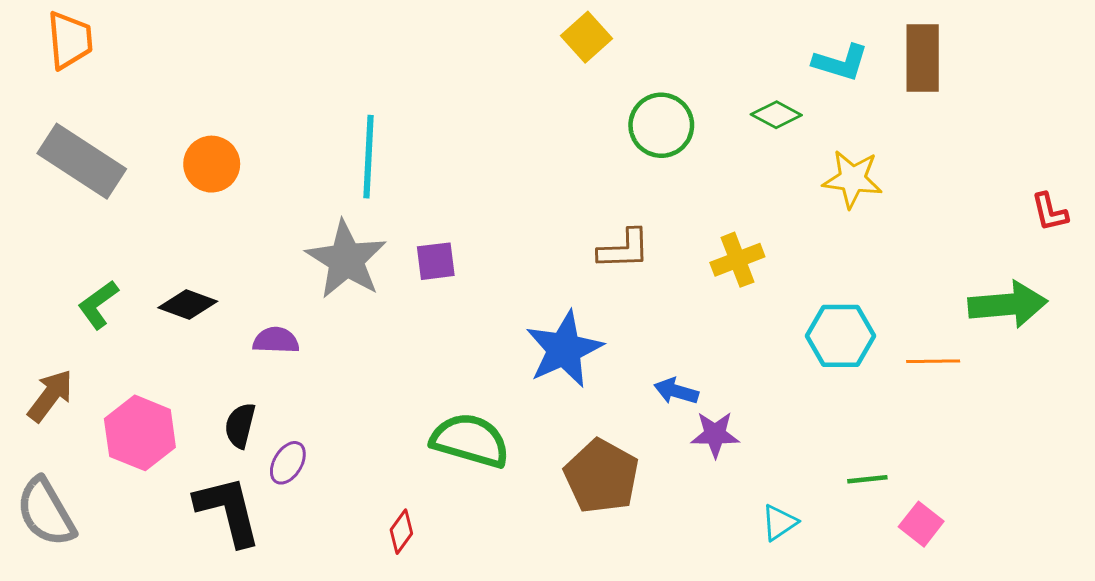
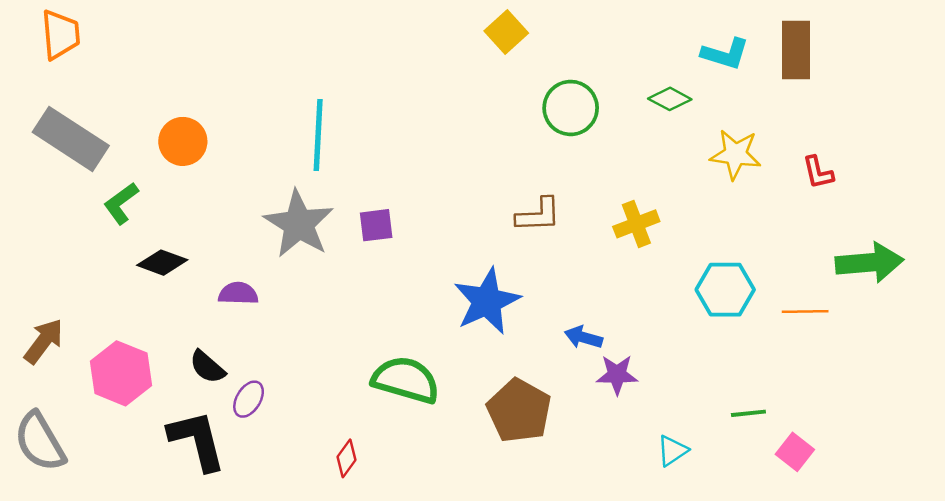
red L-shape: (1050, 212) -> (818, 172), moved
green L-shape: (98, 304) -> (121, 203), moved
black semicircle: (240, 425) -> (207, 367), turned -63

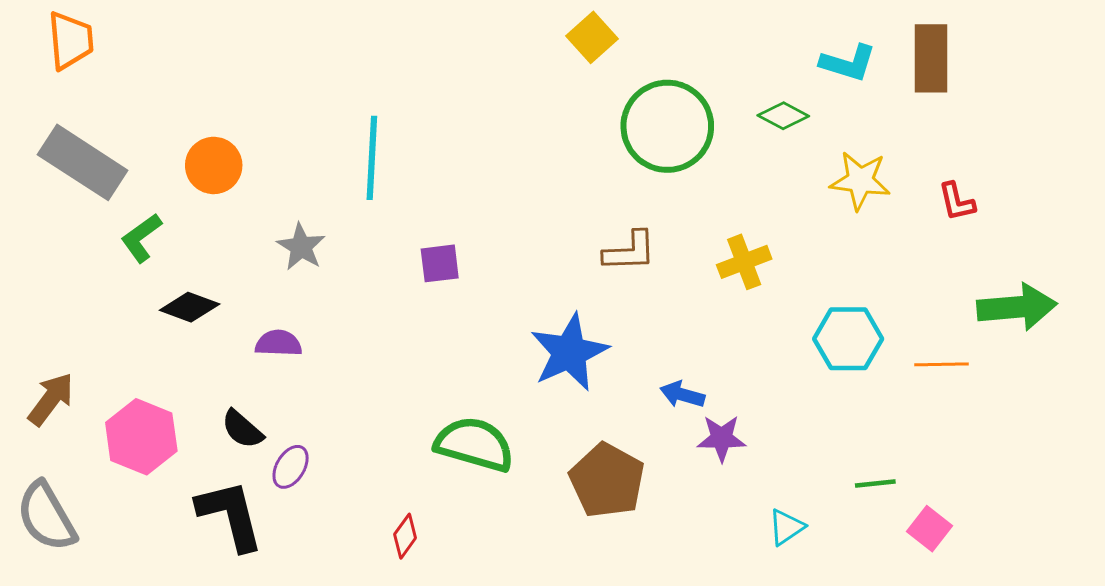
green circle: (571, 108) -> (667, 126), size x1.4
gray star: (299, 224) -> (301, 247), moved, size x0.6

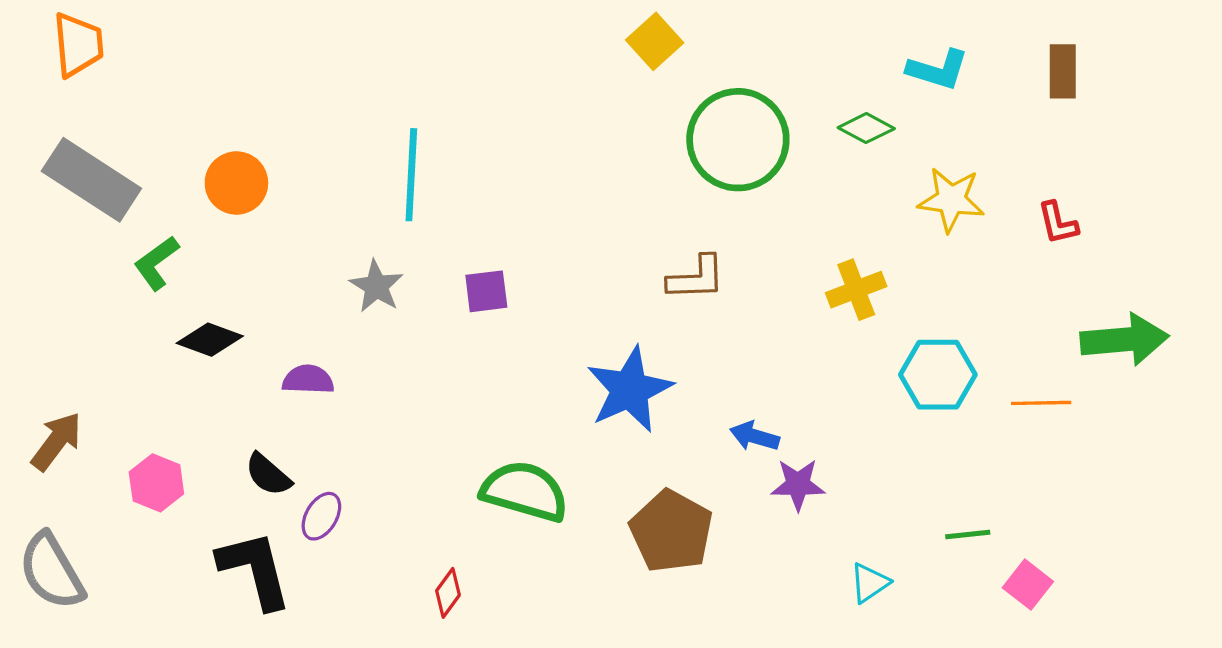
brown rectangle: (931, 58) -> (1063, 71), moved, size x0.7
gray star: (301, 247) -> (376, 286), moved
yellow cross: (744, 262) -> (856, 290), moved
pink hexagon: (141, 437) -> (156, 483), size x0.7

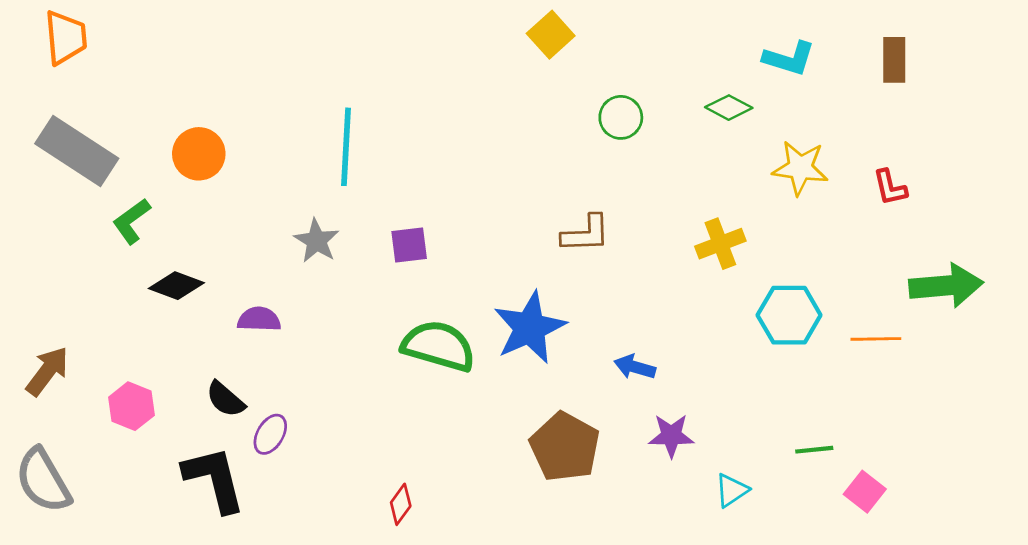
green circle: (738, 140) -> (621, 117), size x0.5
purple star: (798, 485) -> (671, 436), moved
green semicircle: (525, 491) -> (439, 346), moved
red diamond: (448, 593) -> (401, 504), moved

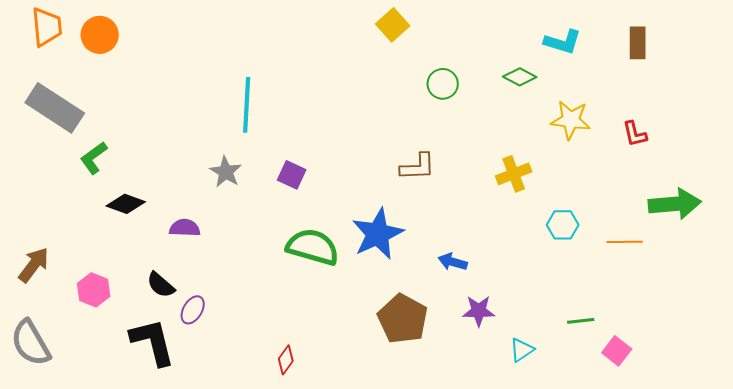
orange circle: (199, 154) -> (100, 35), moved
purple square: (409, 245) -> (292, 175), turned 32
cyan hexagon: (789, 315) -> (563, 225), size x0.7

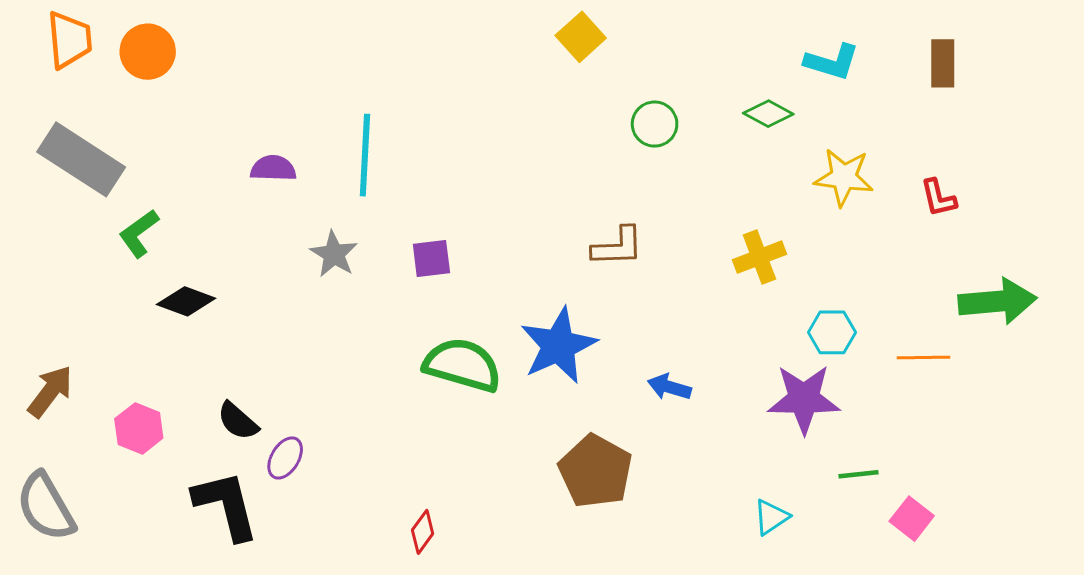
purple square: (292, 175) -> (431, 258), turned -32
purple semicircle: (185, 228) -> (273, 168), moved
purple star: (479, 311) -> (804, 399), moved, size x1.5

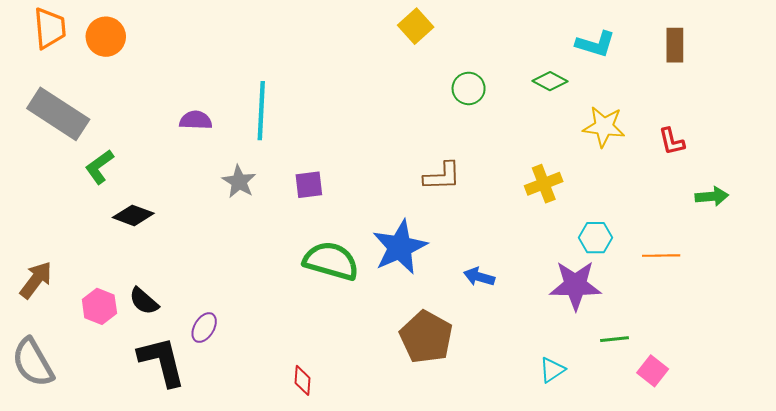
green arrow: (997, 301) -> (712, 196), moved, size x0.6
black semicircle: (238, 421) -> (144, 301), moved
red diamond: (423, 532) -> (303, 380), turned -32

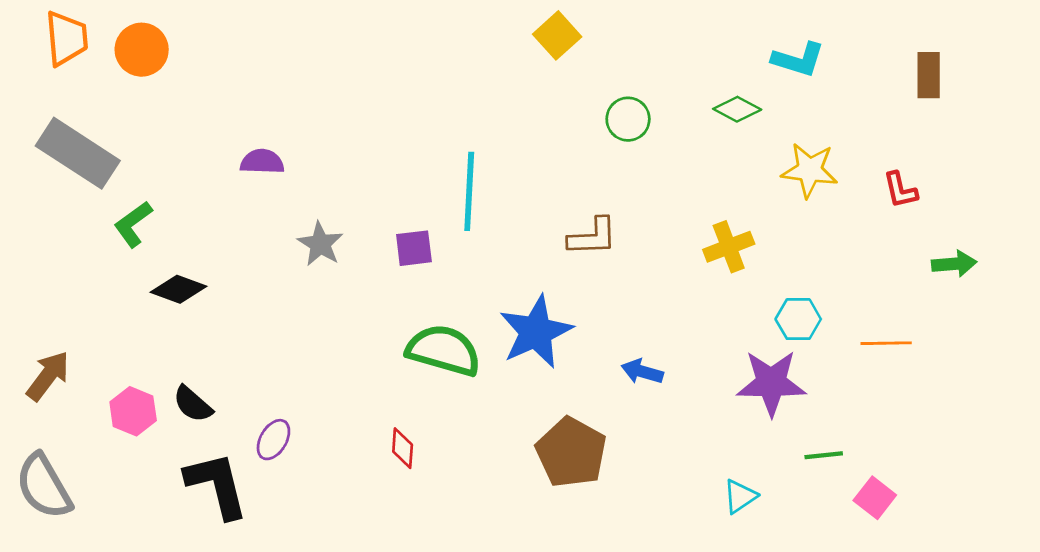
brown rectangle: (675, 45) -> (929, 75), moved
cyan line: (261, 111) -> (469, 191), moved
red diamond: (303, 380) -> (403, 448), moved

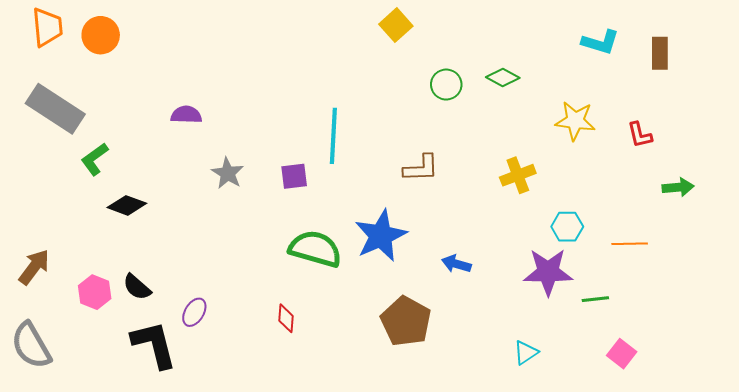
cyan L-shape: (798, 60) -> (600, 42), moved
green diamond: (737, 109) -> (503, 77), moved
green line: (824, 455) -> (595, 299), moved

